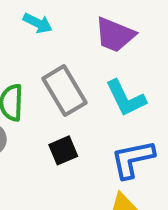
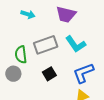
gray rectangle: (64, 91) -> (46, 45), turned -70

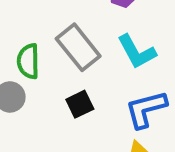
gray rectangle: (46, 45) -> (78, 47), turned 65

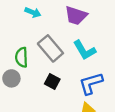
black square: (80, 104) -> (52, 82), turned -35

